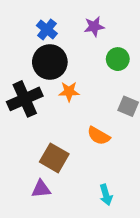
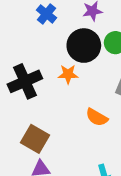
black circle: (50, 62) -> (84, 46), moved
brown square: (54, 158) -> (35, 139), moved

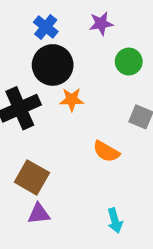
black circle: (84, 46) -> (53, 65), moved

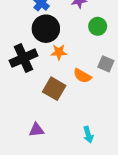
orange semicircle: (106, 151) -> (82, 76), moved
brown square: (32, 177) -> (54, 89), moved

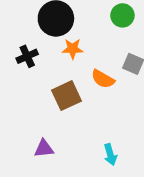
black cross: (24, 58) -> (27, 56), size x0.6
brown square: (54, 89) -> (67, 96), turned 35

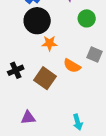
black cross: (27, 56) -> (16, 70), moved
brown square: (67, 96) -> (45, 78), turned -30

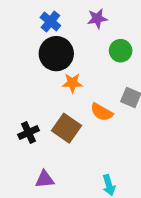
black cross: (16, 70) -> (29, 133), moved

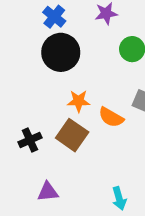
orange star: (72, 83) -> (79, 101), moved

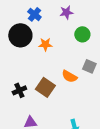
black circle: (61, 52) -> (20, 35), moved
orange star: (79, 101) -> (45, 44), moved

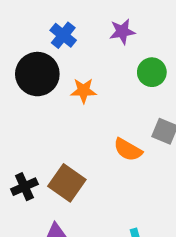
brown square: (45, 87) -> (67, 183), moved
black cross: (19, 90) -> (24, 187), moved

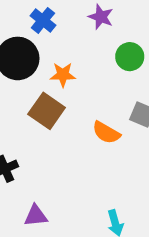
purple star: (122, 32) -> (101, 17), turned 30
brown square: (67, 183) -> (47, 111), moved

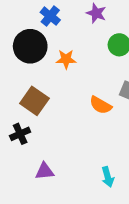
brown square: (47, 111) -> (34, 101), moved

